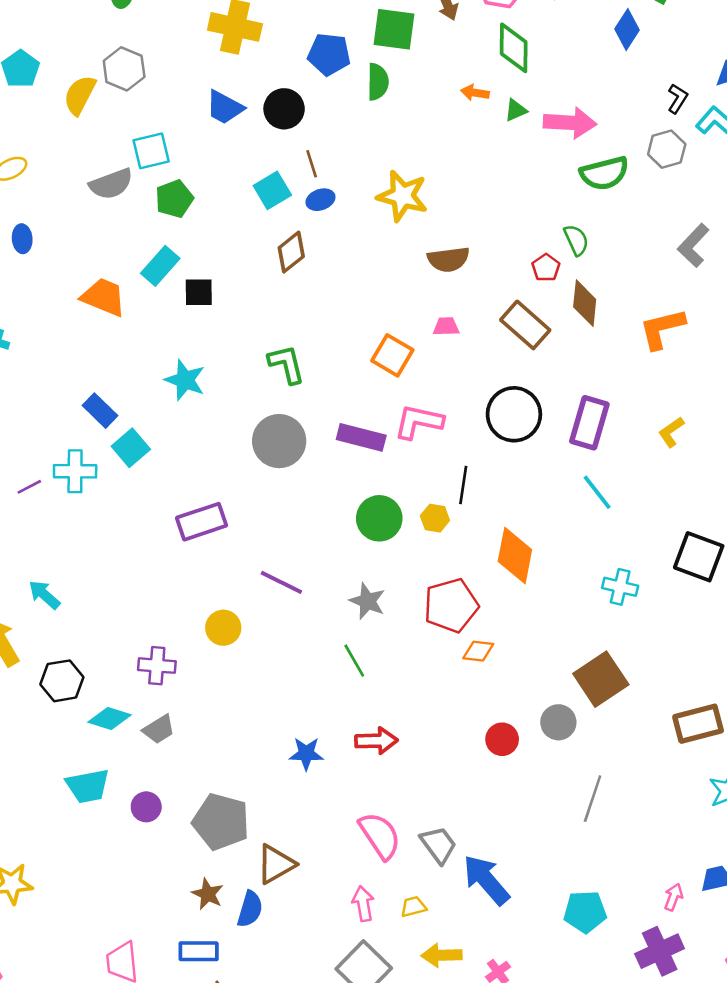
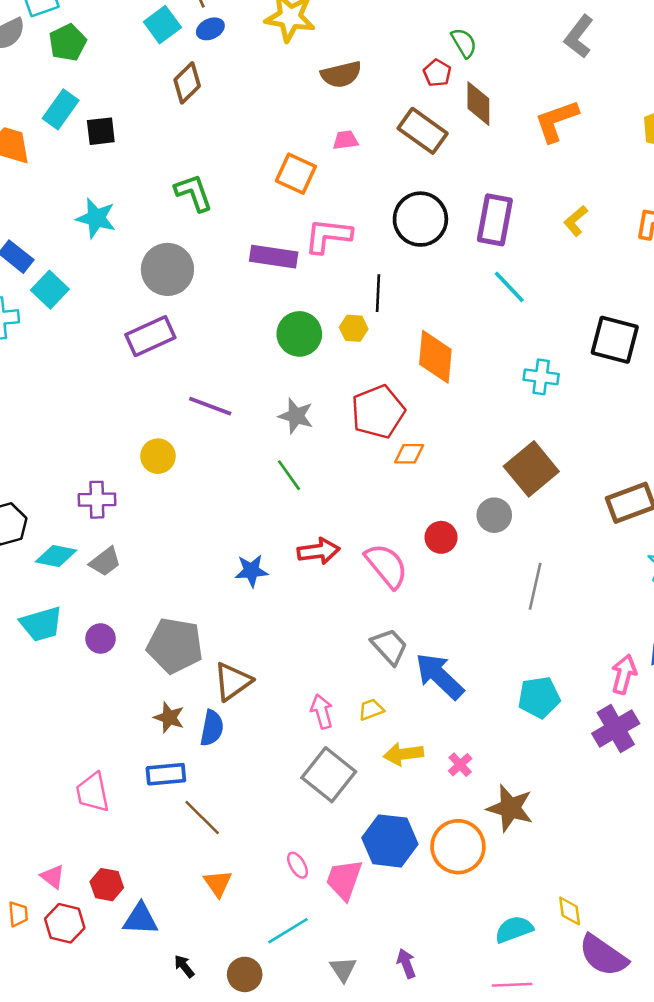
gray circle: (279, 441) -> (167, 269), moved
purple rectangle: (201, 522) -> (150, 336), moved
pink semicircle: (380, 836) -> (386, 566), moved
pink arrow: (673, 897) -> (624, 674), size x1.4

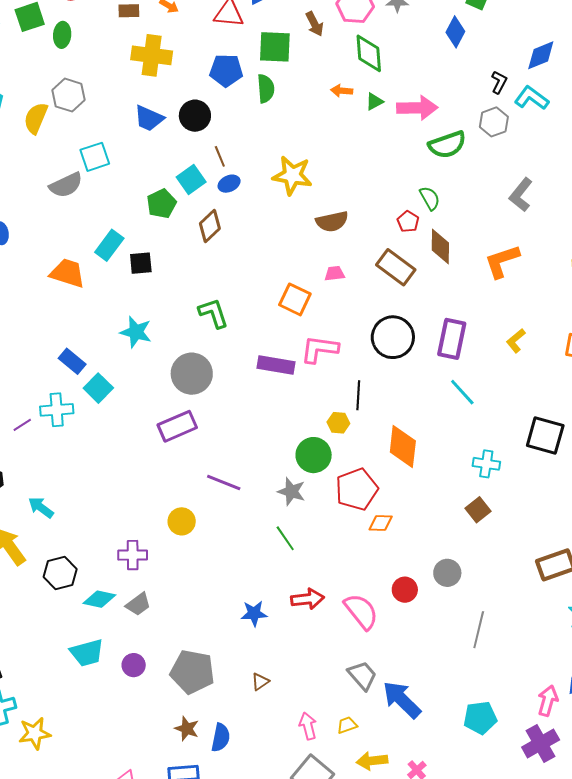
green pentagon: (68, 43) -> (161, 204), moved
green circle: (299, 334) -> (314, 455), moved
brown square: (531, 469) -> (478, 510), moved, size x0.6
brown triangle: (233, 682) -> (260, 682), moved, size x0.6

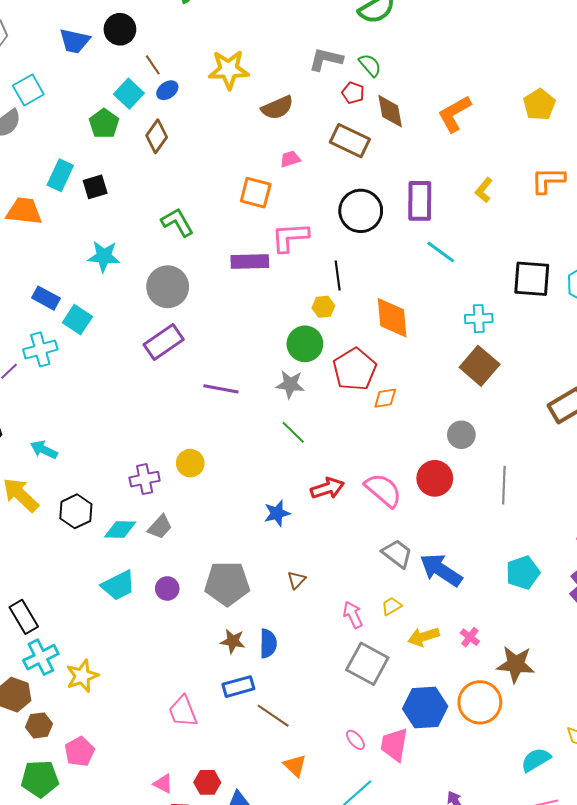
gray L-shape: (521, 195) -> (326, 59), moved, turned 76
brown square: (478, 510) -> (480, 366), size x1.5
yellow circle: (182, 521) -> (190, 463), moved
red circle: (405, 590) -> (435, 478), moved, size x1.4

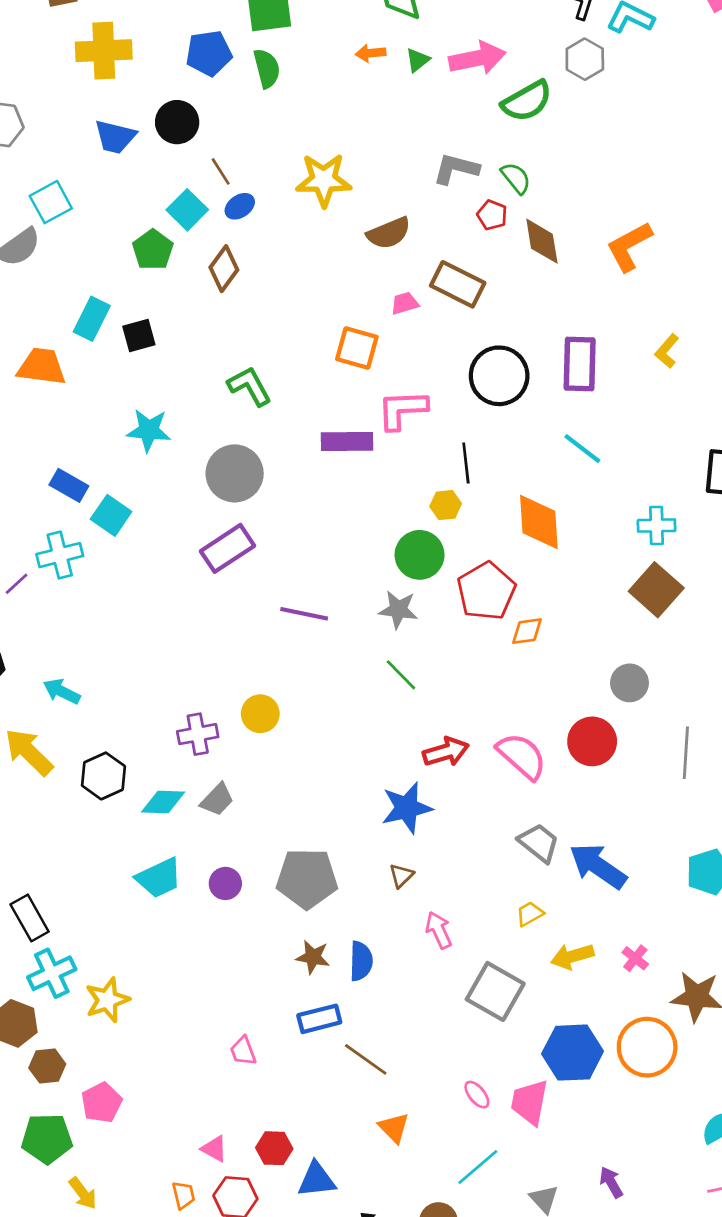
brown rectangle: (350, 141) -> (458, 284), moved
cyan line: (441, 252) -> (582, 449), moved
blue star: (277, 513) -> (407, 808), moved, size x1.4
pink arrow: (353, 615) -> (439, 930), moved
pink trapezoid: (183, 711) -> (243, 1051), size x0.7

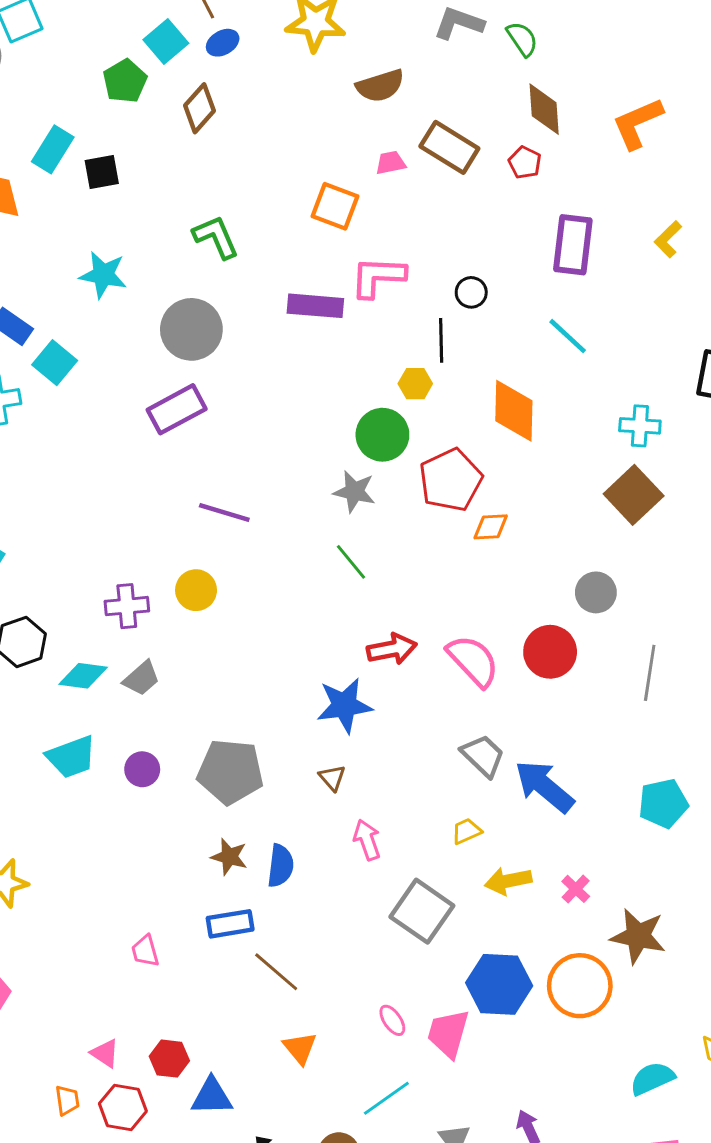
red pentagon: (492, 215) -> (525, 163), moved
black circle: (499, 376) -> (471, 292), moved, size x0.5
purple line: (304, 614) -> (224, 512), moved
brown triangle: (401, 876) -> (332, 778), turned -32

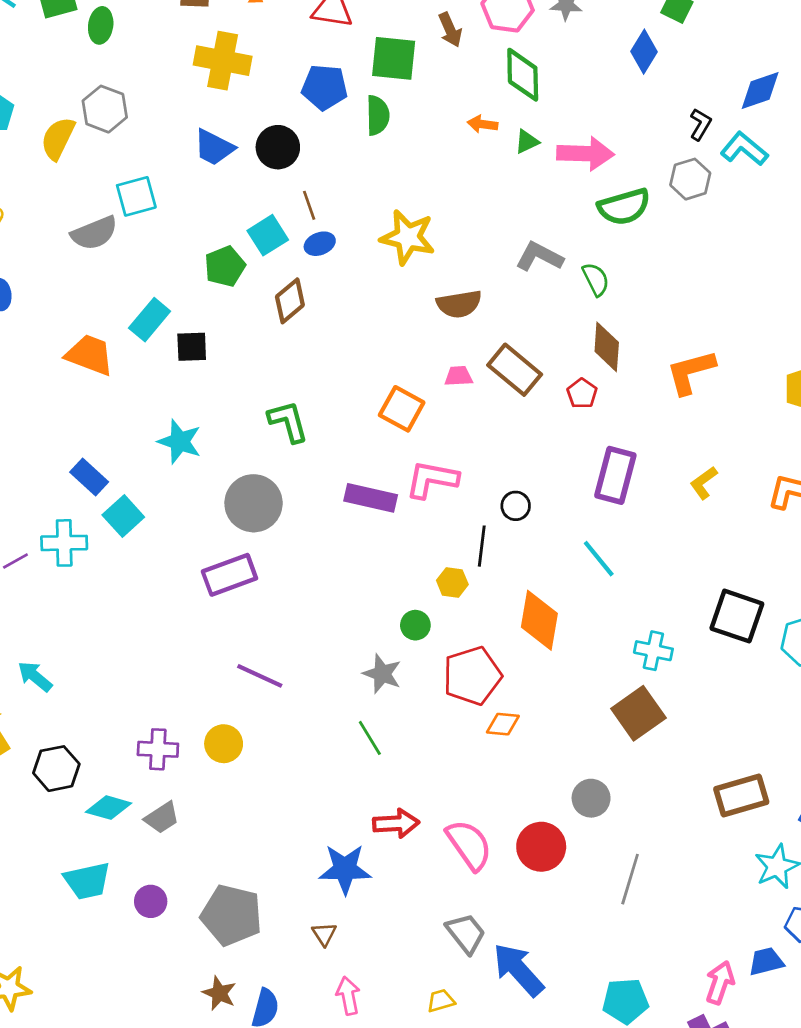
green circle: (382, 435) -> (415, 625), size x0.6

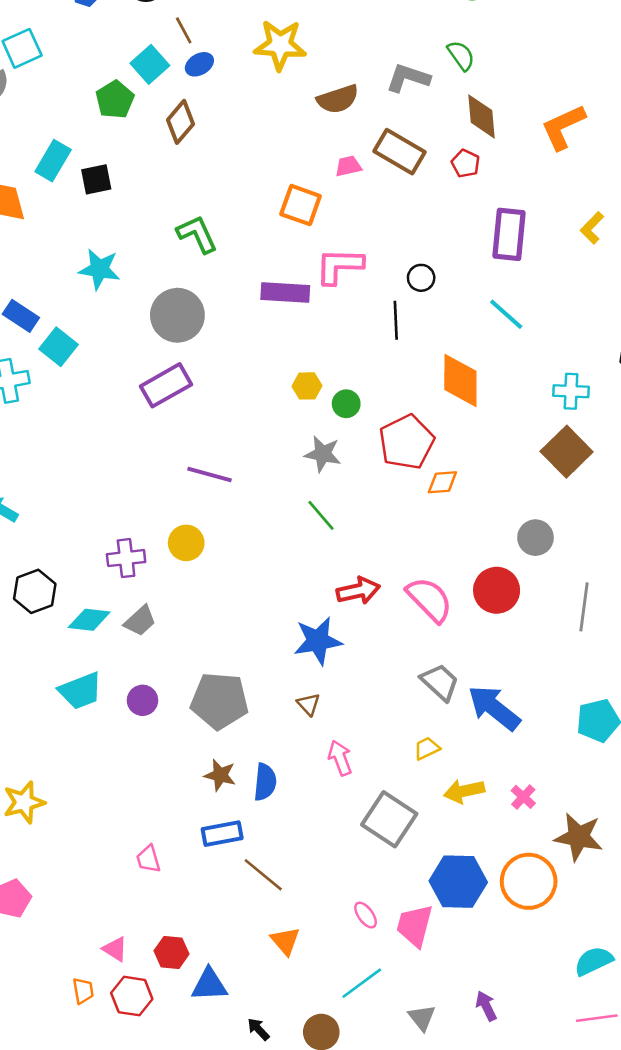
gray L-shape: (539, 257) -> (408, 78), moved
yellow hexagon: (452, 582) -> (307, 386), moved

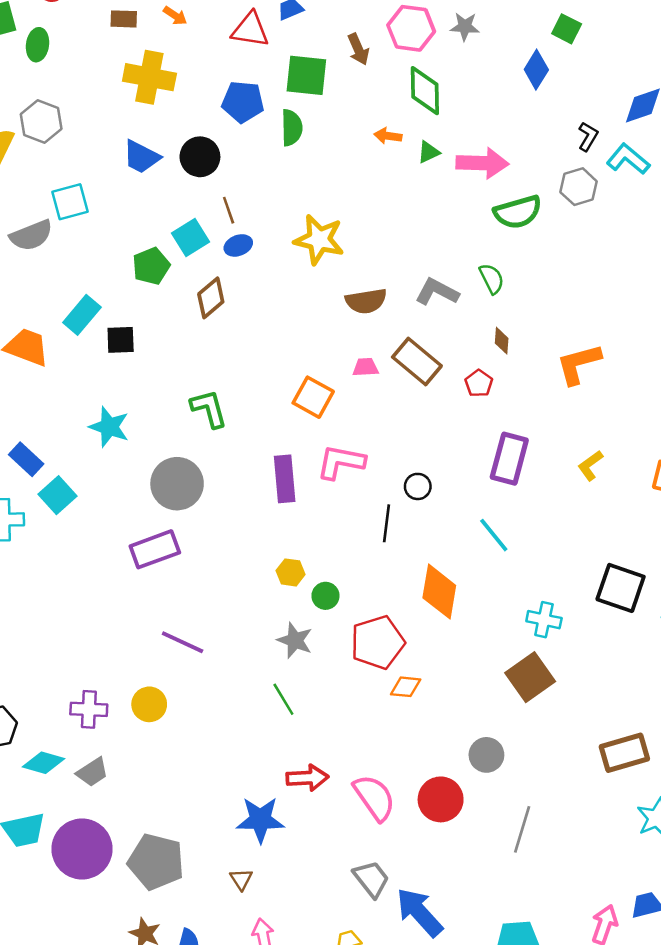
brown diamond: (481, 116) -> (502, 341), size x0.6
purple rectangle: (285, 292) -> (285, 479), turned 72
purple circle: (142, 700) -> (82, 849), size x2.0

